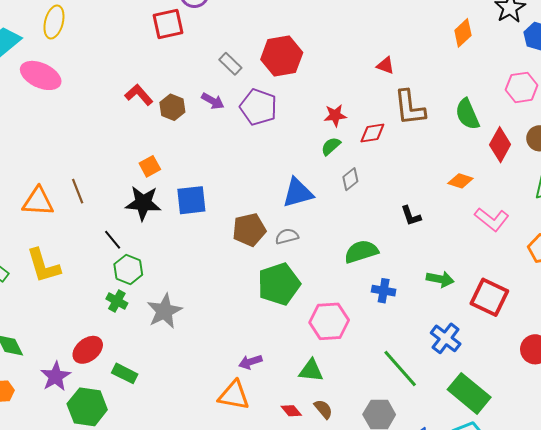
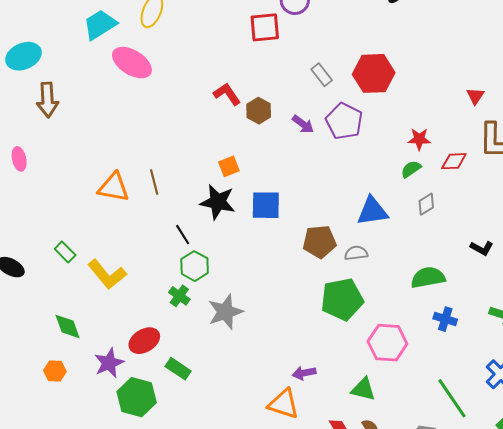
red triangle: (385, 66) -> (475, 96), turned 36
purple arrow: (213, 101) -> (303, 124), moved
black L-shape: (411, 216) -> (482, 248), turned -50
yellow L-shape: (43, 266) -> (107, 274), moved, turned -30

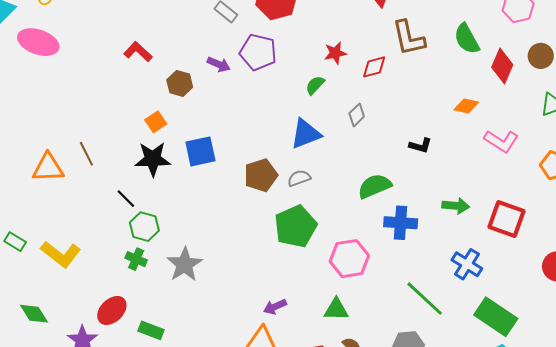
brown hexagon: (259, 111) -> (180, 83), moved
green semicircle: (411, 169) -> (315, 85), moved
blue cross: (445, 319) -> (401, 223), size x1.4

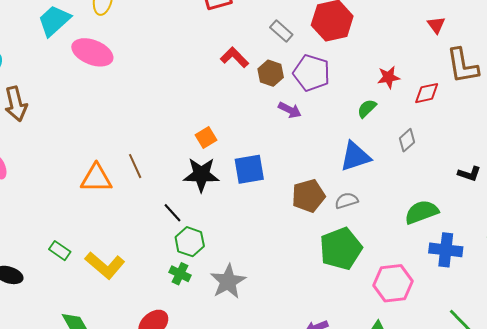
red L-shape: (138, 52) -> (234, 57), moved
purple arrow: (219, 64) -> (290, 110), moved
brown hexagon: (180, 83) -> (271, 73), moved

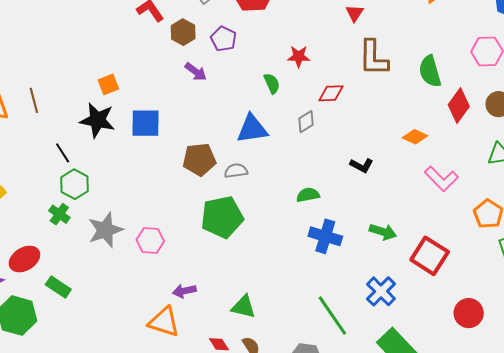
purple pentagon: (312, 73) -> (224, 39), size x0.7
red diamond: (427, 93) -> (331, 93), moved
green semicircle: (367, 108) -> (272, 83), turned 100
green semicircle: (422, 212) -> (308, 195), size x0.7
pink hexagon: (393, 283) -> (150, 241), moved, size x0.7

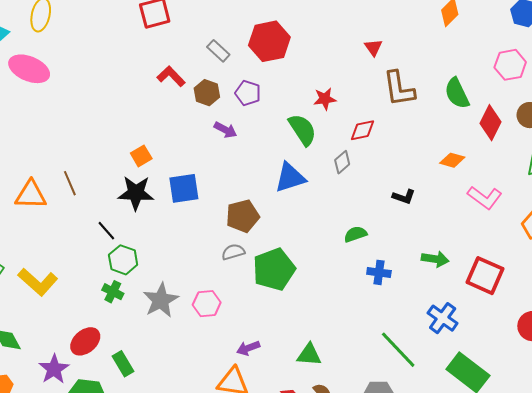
green semicircle: (272, 83) -> (302, 130), size x1.6
gray semicircle: (236, 171) -> (233, 252), moved
blue cross: (325, 236) -> (379, 272), size x0.7
green rectangle: (58, 287) -> (123, 364), turned 35

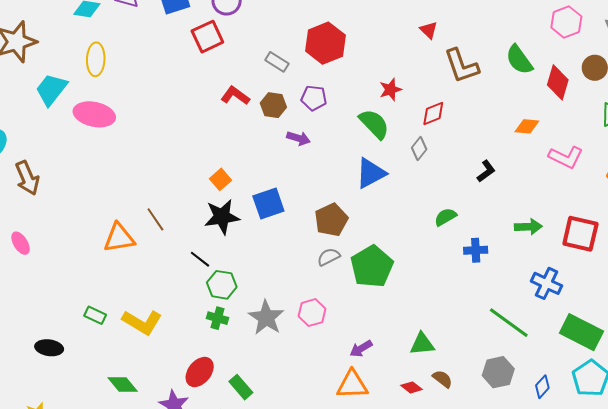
black L-shape: (404, 197) -> (486, 171), turned -45

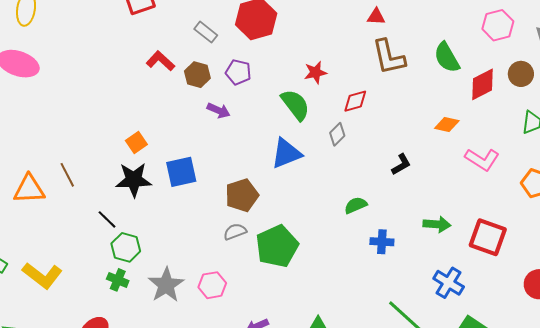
red triangle: (429, 30) -> (376, 17), moved, turned -48
red diamond: (558, 82) -> (482, 84), turned 40

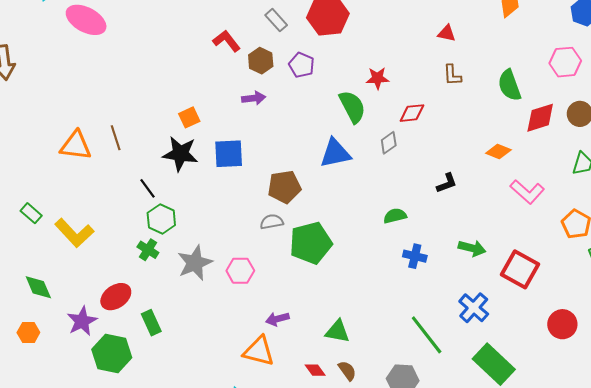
brown L-shape: (389, 57) -> (452, 75), size x0.6
purple arrow: (219, 110) -> (254, 98), moved, turned -40

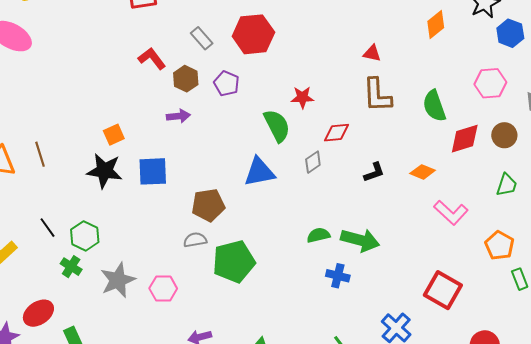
brown L-shape: (452, 75) -> (377, 95), size x1.6
black L-shape: (447, 183) -> (374, 172), moved
black line: (147, 188) -> (47, 228), moved
green arrow: (472, 248) -> (360, 240), moved, size x1.4

